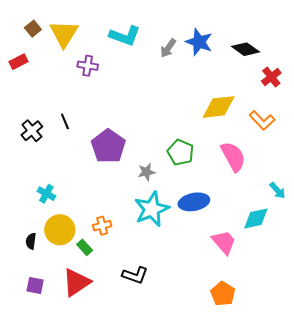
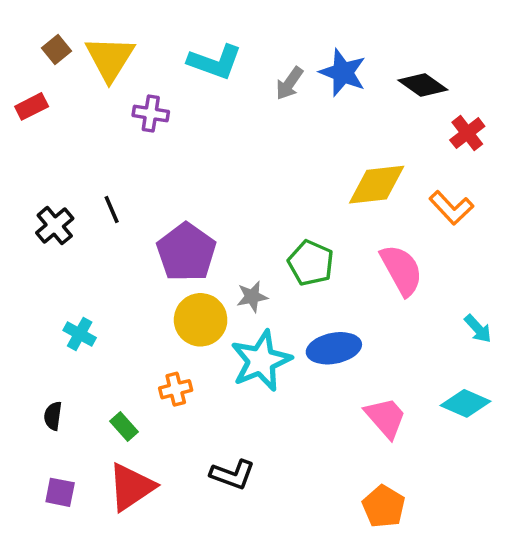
cyan diamond: (256, 218) -> (466, 403), moved, turned 36
yellow circle: (60, 230) -> (201, 320), moved
green rectangle: (85, 247) -> (124, 426), moved

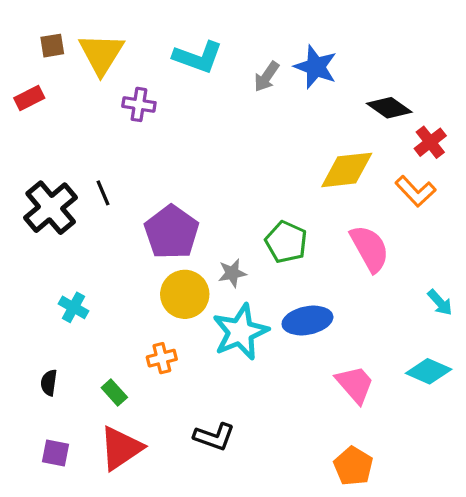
brown square: (56, 49) -> (52, 46), turned 30
black diamond: (423, 85) -> (389, 108), moved
red cross: (467, 133) -> (430, 142), moved
black cross: (55, 226) -> (51, 208), size x1.5

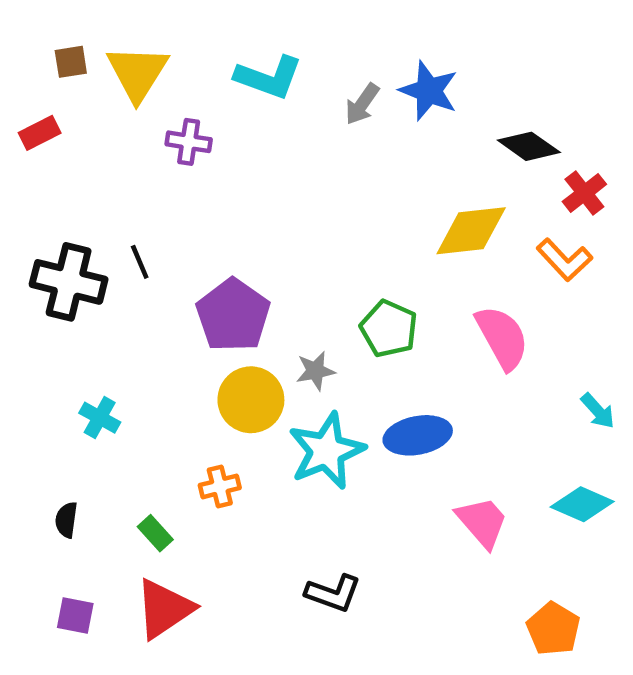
black cross: (51, 208) -> (69, 282), turned -36
black L-shape: (214, 437) -> (333, 593), moved
orange pentagon: (353, 466) -> (553, 629), moved

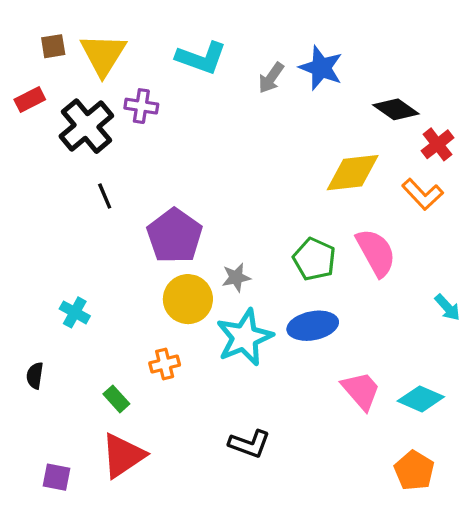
black cross: (69, 282) -> (86, 126), moved, turned 36
green pentagon: (389, 329) -> (314, 259), moved
cyan diamond: (582, 504) -> (421, 399), moved
black semicircle: (66, 520) -> (35, 376), moved
purple square: (75, 615) -> (56, 477), moved

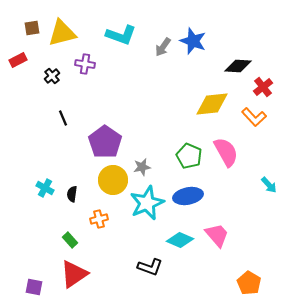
yellow triangle: (103, 54) -> (62, 33), turned 44
black diamond: (396, 109) -> (238, 66), turned -32
black cross: (86, 126) -> (52, 76), size x0.5
black semicircle: (35, 376) -> (72, 194), moved
cyan diamond: (421, 399) -> (180, 240), moved

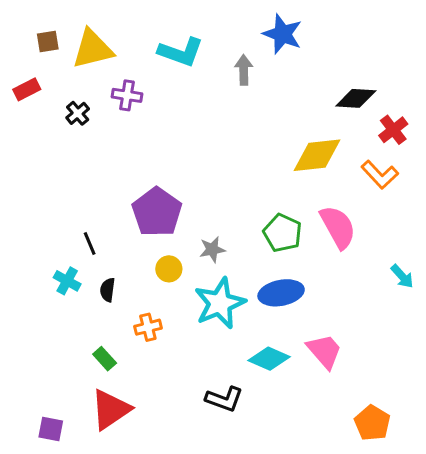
blue star: (193, 41) -> (283, 34), moved
gray arrow: (163, 47) -> (244, 70), turned 144
black line: (63, 118) -> (90, 243), moved
yellow circle: (113, 180) -> (169, 269), size x0.6

